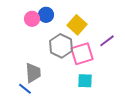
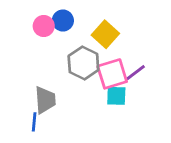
purple line: (107, 41) -> (136, 73), moved
cyan square: (85, 81) -> (116, 96), moved
blue line: (25, 89) -> (34, 122), turned 56

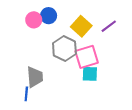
purple line: (136, 73) -> (109, 26), moved

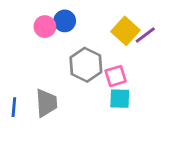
yellow square: (81, 26) -> (125, 31), moved
pink square: (87, 57) -> (116, 76), size x0.7
blue line: (26, 94) -> (14, 107), moved

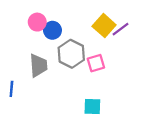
blue circle: (65, 21) -> (52, 30), moved
cyan square: (120, 99) -> (92, 107), moved
gray trapezoid: (46, 103) -> (38, 65), moved

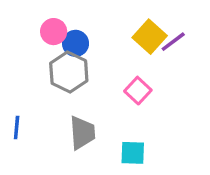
gray hexagon: (71, 54) -> (69, 72), moved
pink square: (96, 63) -> (138, 91), turned -30
gray trapezoid: (38, 65) -> (82, 133), moved

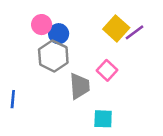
gray trapezoid: (82, 133) -> (80, 86), moved

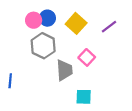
yellow square: (116, 28) -> (76, 23), moved
blue circle: (59, 34) -> (47, 18), moved

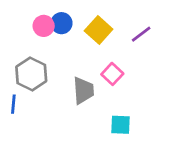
gray hexagon: (43, 46) -> (31, 74), moved
cyan square: (84, 97) -> (121, 125), moved

